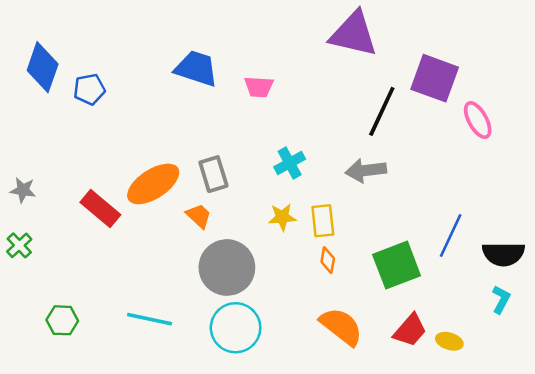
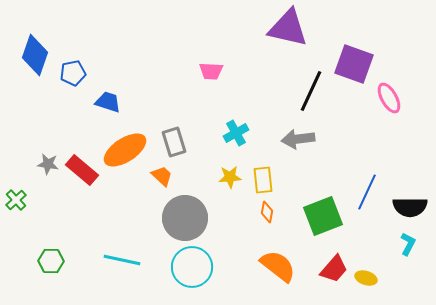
blue trapezoid: (196, 68) -> (108, 102), moved, size x0.7
gray star: (23, 190) -> (48, 164), moved

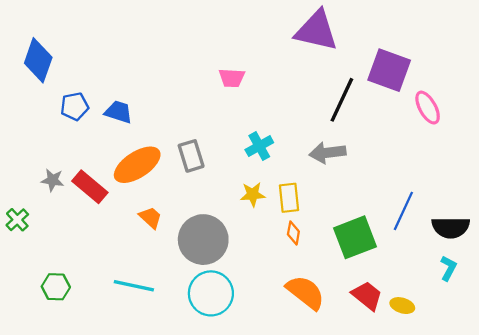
blue pentagon: (73, 73) -> (75, 106), moved
orange trapezoid: (162, 176) -> (150, 218), moved
red trapezoid: (334, 269) -> (367, 296), turned -92

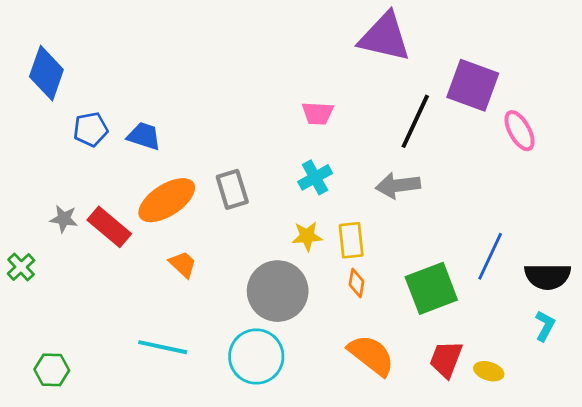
pink trapezoid: (232, 78) -> (318, 113), moved
gray circle: (203, 240) -> (278, 291), moved
green hexagon: (56, 287) -> (52, 370), moved
red trapezoid: (367, 296) -> (446, 359), turned -108

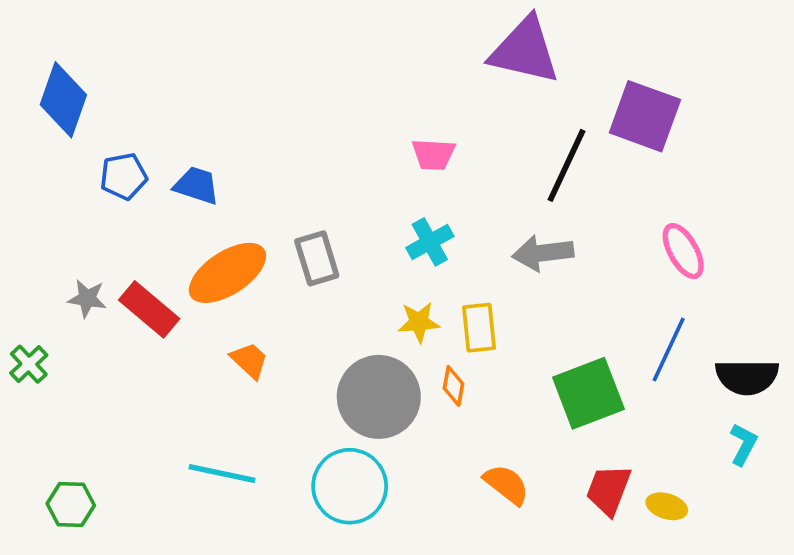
pink ellipse: (520, 131) -> (683, 251), moved
orange diamond: (356, 283) -> (454, 386), moved
orange semicircle: (371, 355) -> (506, 484), size x0.7

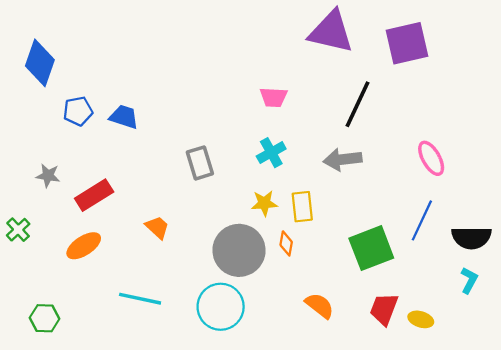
purple square: (645, 116) -> (407, 43), moved, turned -33
orange ellipse: (227, 273) -> (84, 246), moved, size x0.7
gray star: (87, 298) -> (48, 176), moved
red rectangle: (149, 309) -> (94, 195), turned -72

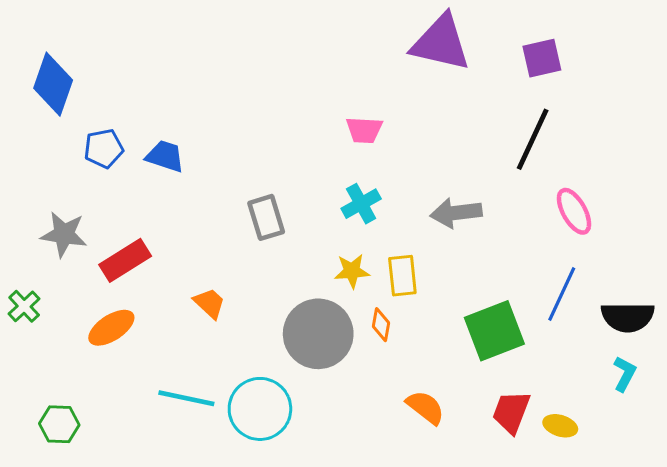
purple square: (407, 43) -> (542, 58), size x0.7
black line: (358, 104) -> (533, 139), moved
gray star: (48, 176) -> (64, 234), size x1.4
cyan circle: (221, 307) -> (260, 409), moved

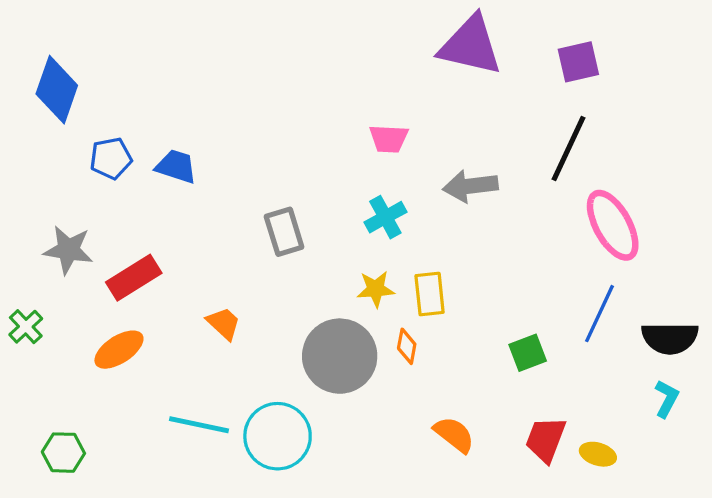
pink ellipse: (574, 211) -> (613, 225), size x1.4
gray arrow: (456, 213) -> (470, 186), moved
green square: (494, 331) -> (528, 353), size x0.6

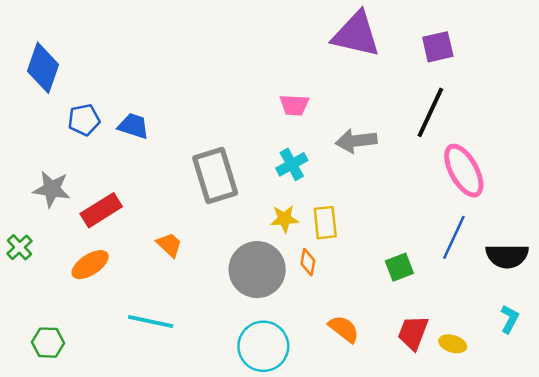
gray rectangle: (284, 232) -> (215, 176), size x1.5
cyan L-shape: (667, 399) -> (510, 319), moved
cyan circle: (278, 436) -> (263, 346), moved

